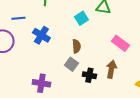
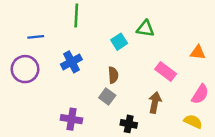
blue line: (18, 18) -> (36, 37), moved
blue cross: (41, 35) -> (71, 62), turned 30
black cross: (89, 75) -> (129, 124), moved

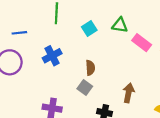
cyan square: (119, 42) -> (89, 28), moved
pink rectangle: (166, 71) -> (142, 43), moved

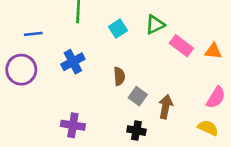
green triangle: (120, 25) -> (155, 25), turned -35
gray square: (85, 87) -> (138, 96), moved

